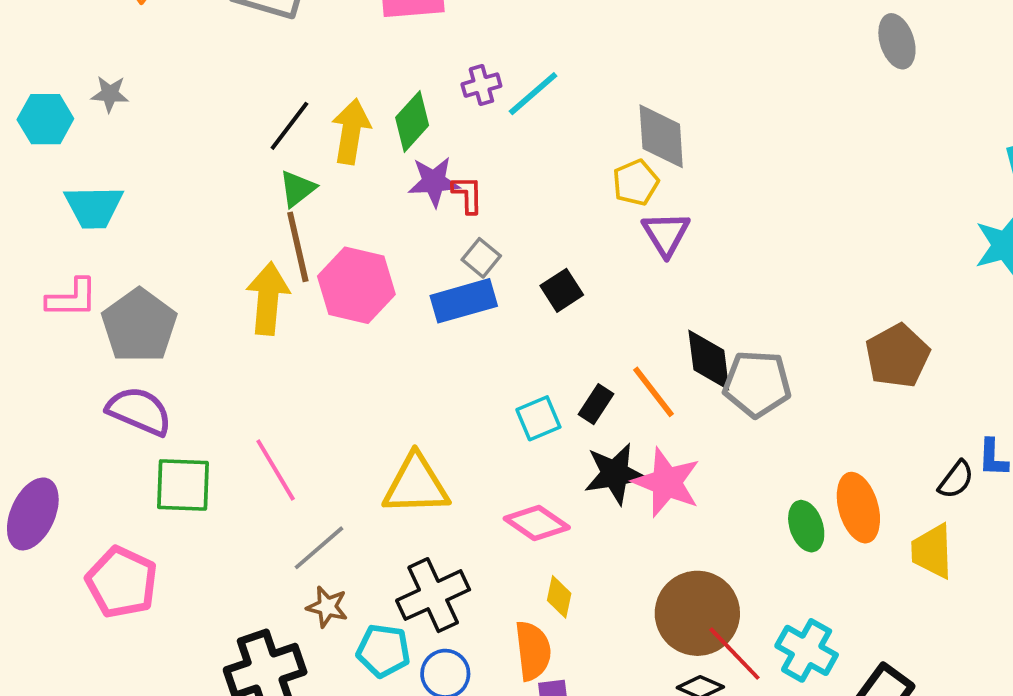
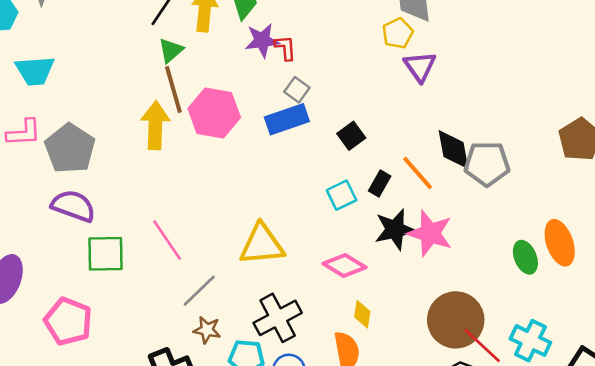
black square: (562, 290) -> (351, 136), moved

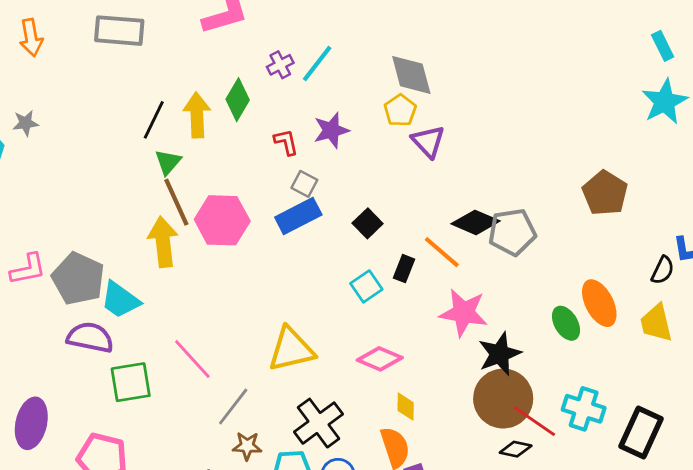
purple star: (262, 40) -> (331, 130), moved
cyan trapezoid: (35, 71) -> (120, 300), moved, turned 48
black diamond: (454, 150) -> (476, 222), turned -48
black star: (395, 229) -> (500, 354), moved

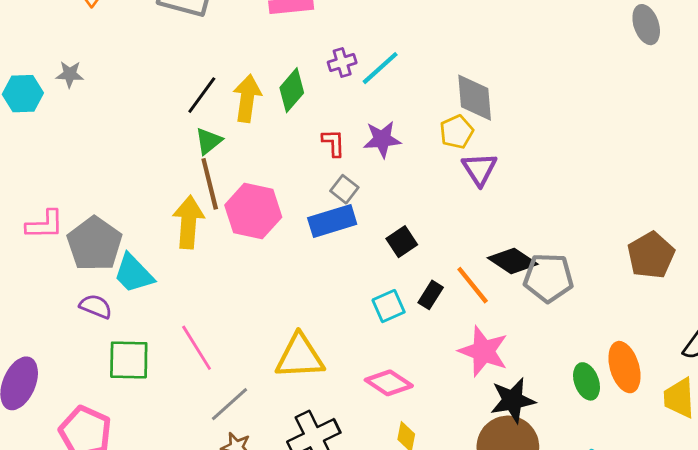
purple semicircle: (90, 337) -> (96, 306), size x0.7

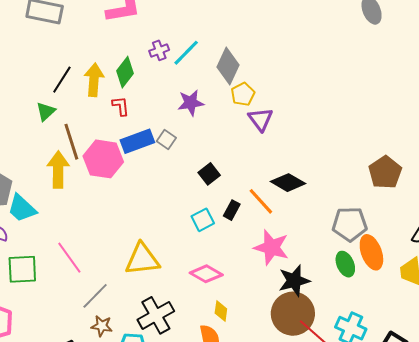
gray diamond: (475, 98) -> (228, 66), moved, turned 33
green triangle: (209, 141) -> (46, 111), moved
red L-shape: (333, 143) -> (121, 106), moved
blue rectangle: (332, 221) -> (137, 141), moved
gray pentagon: (548, 278) -> (350, 224), moved

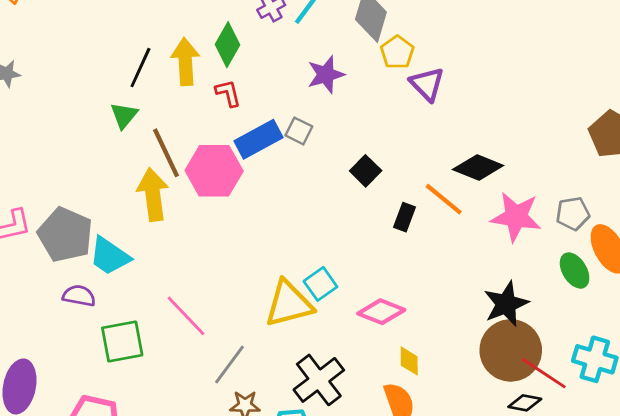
cyan square: (203, 220) -> (320, 284), moved
gray pentagon: (350, 224) -> (573, 214), size x0.7
pink star: (271, 247) -> (516, 217), moved

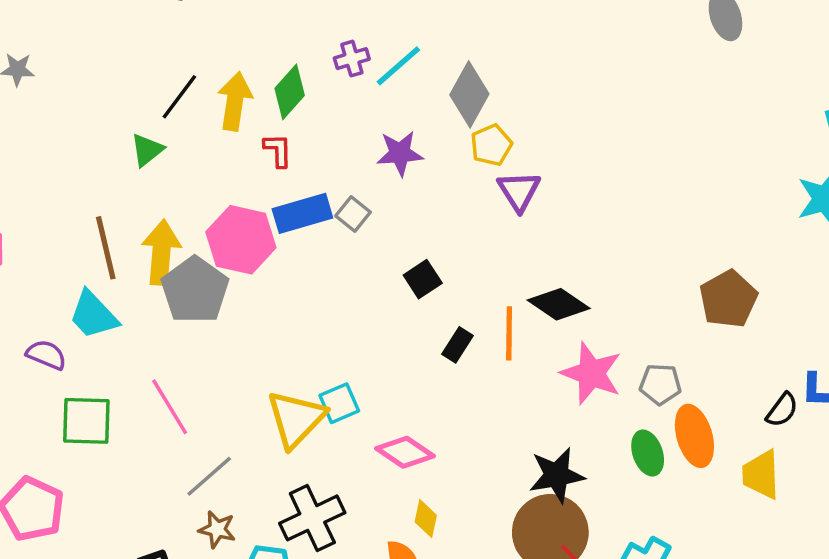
brown line: (166, 153) -> (106, 248), moved
orange line: (444, 199) -> (509, 333), turned 39
gray pentagon: (65, 235) -> (195, 290), moved
yellow triangle: (289, 304) -> (296, 419), turned -44

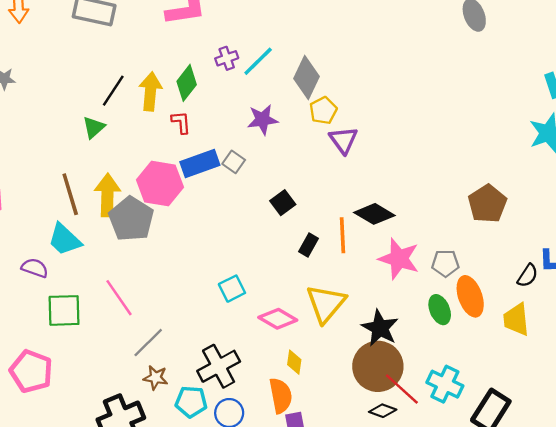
yellow triangle: (296, 419) -> (326, 304), moved
black star: (557, 475) -> (380, 328), turned -30

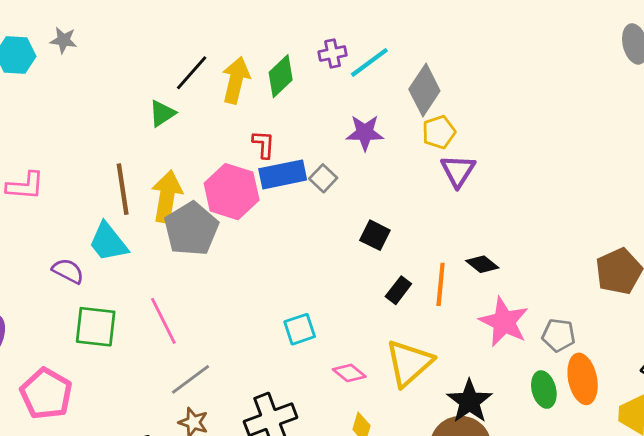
red L-shape: (181, 122) -> (264, 144), moved
black square: (283, 203) -> (375, 235), turned -35
black diamond: (374, 214) -> (482, 264), size x0.7
pink diamond: (278, 319) -> (349, 373), size x0.7

